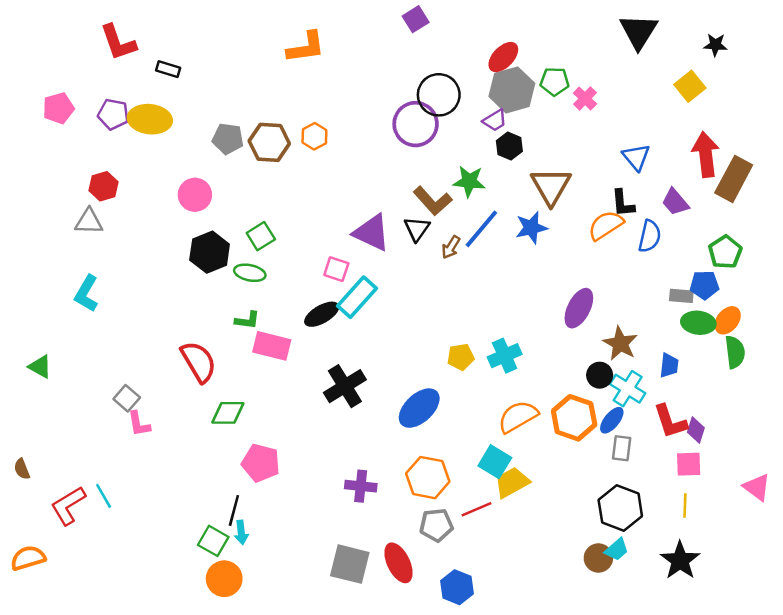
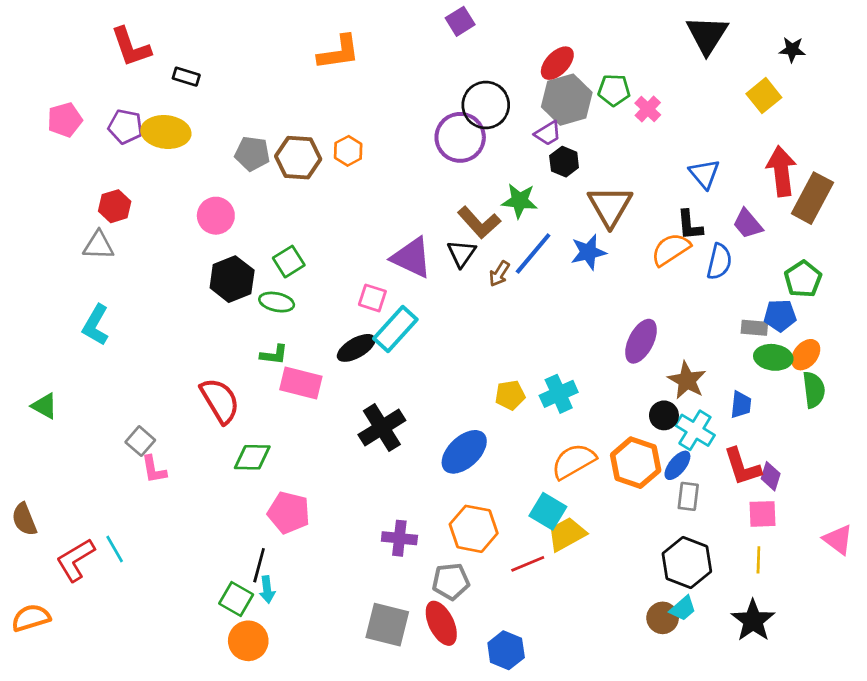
brown semicircle: (22, 469) -> (24, 519), size x1.4
gray pentagon: (436, 525) -> (451, 581), moved

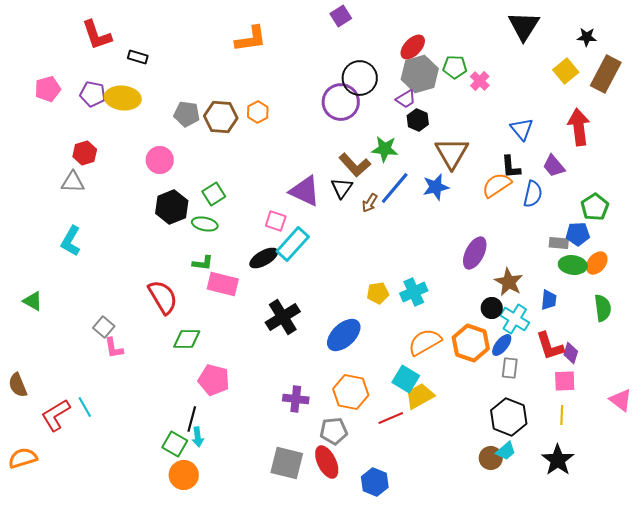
brown rectangle: (812, 198) -> (606, 74), moved
green semicircle: (814, 390) -> (603, 308), moved

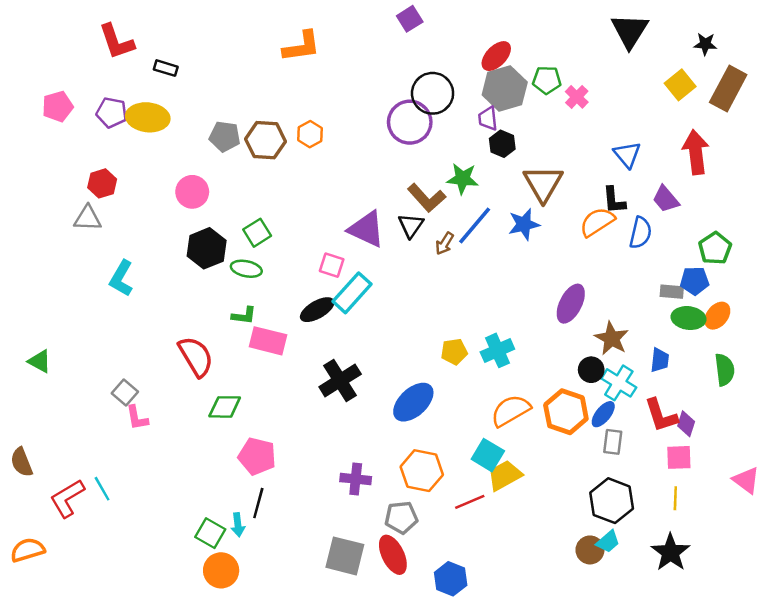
purple trapezoid: (406, 99) -> (488, 119), turned 115
cyan L-shape: (71, 241) -> (121, 278), moved
black line: (192, 419) -> (258, 503), moved

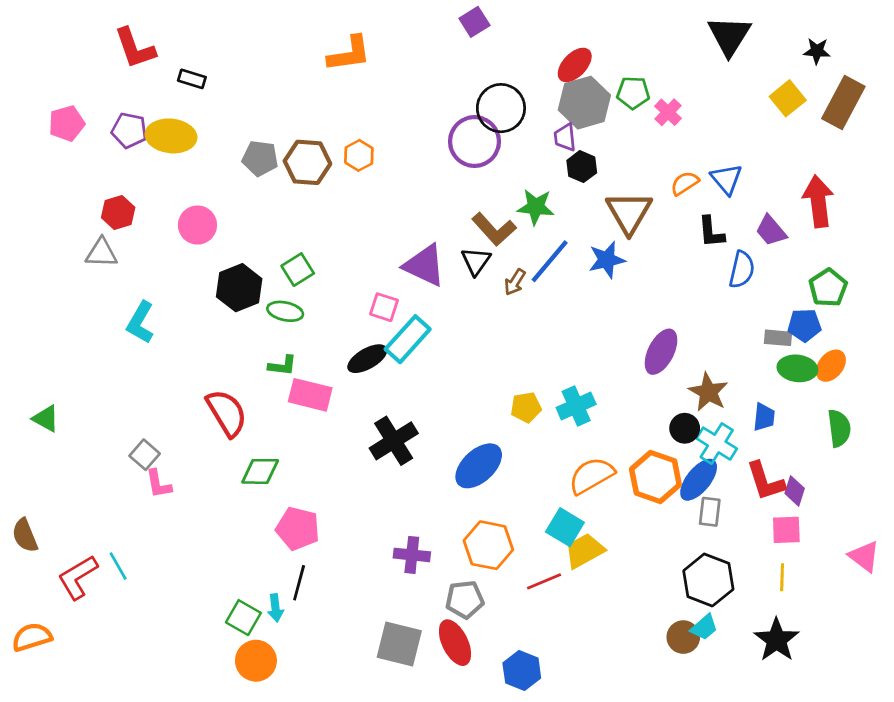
red arrow: (696, 152) -> (818, 201), moved
pink circle: (192, 192) -> (197, 225), moved
orange semicircle: (597, 222) -> (685, 183), moved, size x0.7
blue ellipse: (603, 414) -> (699, 480), size x1.4

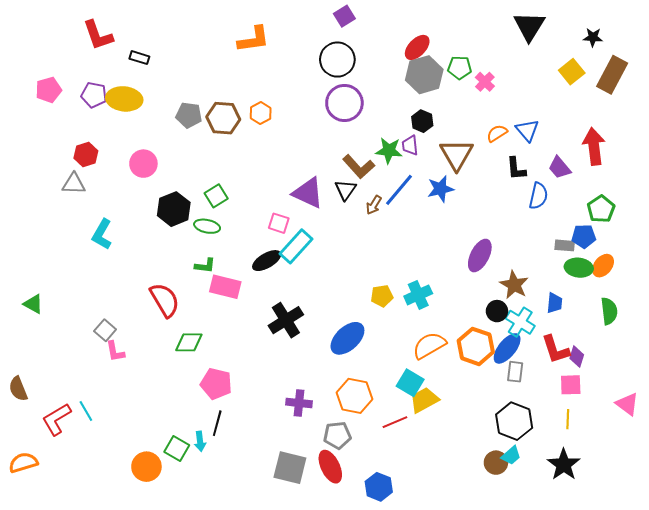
black circle: (501, 108) -> (337, 60), moved
purple trapezoid: (565, 137) -> (410, 145), moved
orange circle: (256, 661) -> (146, 467), moved

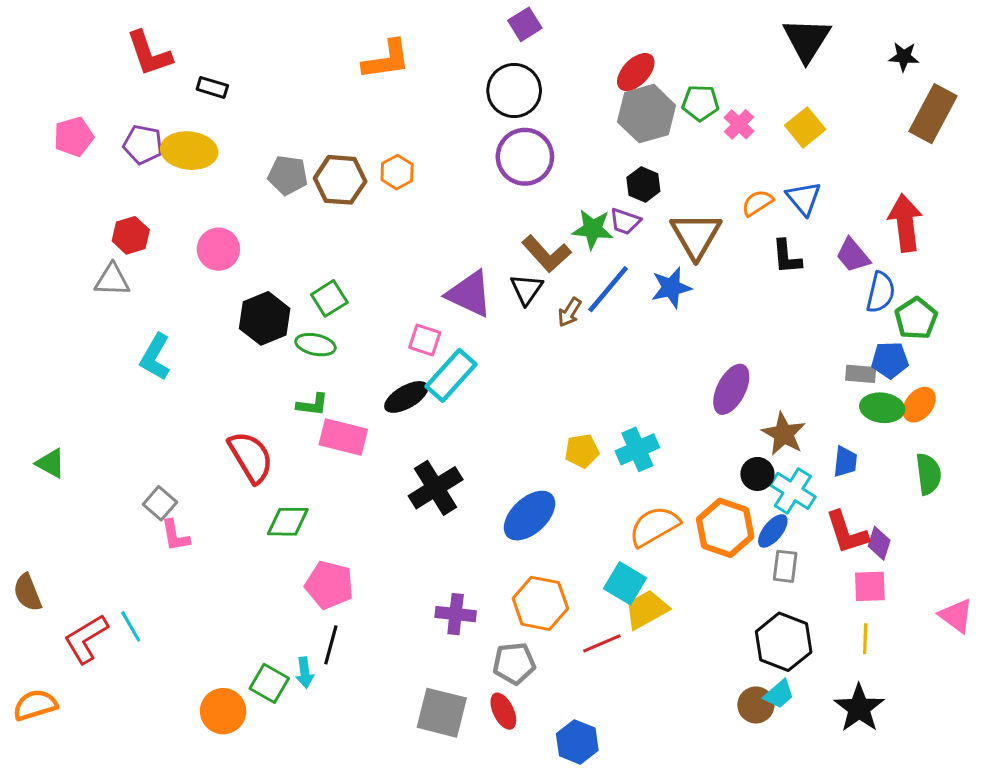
yellow square: (572, 72) -> (805, 127), moved
purple trapezoid: (410, 145) -> (625, 221), turned -65
blue semicircle: (538, 196) -> (881, 292), moved
blue ellipse: (507, 348) -> (773, 531), size x0.7
red ellipse: (330, 467) -> (503, 711), size x0.7

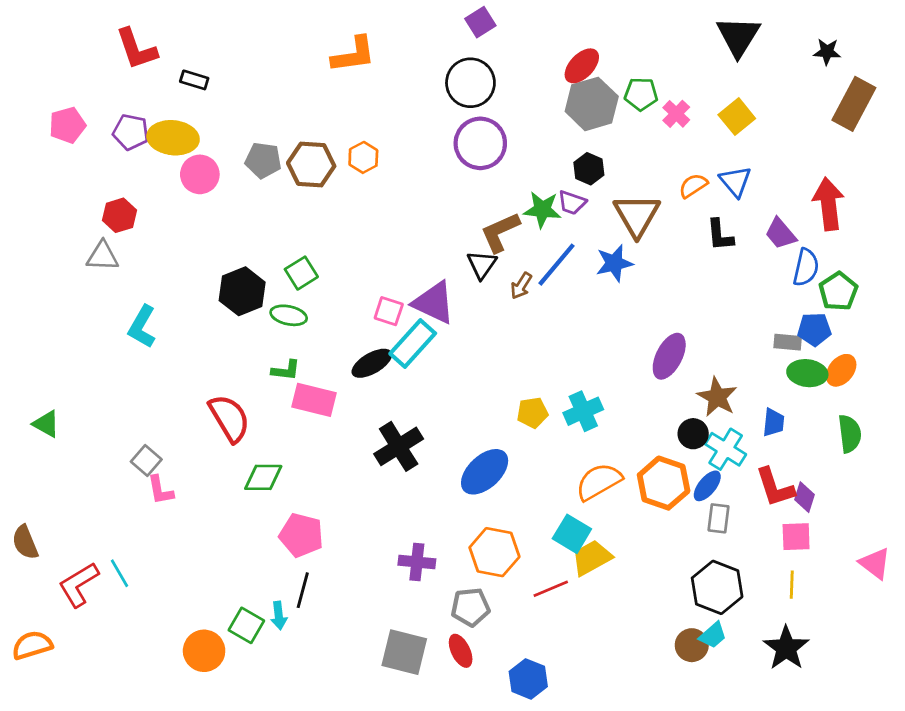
pink circle: (218, 249) -> (200, 174), moved
brown L-shape: (546, 254) -> (500, 232), turned 108
purple triangle: (469, 294) -> (434, 303), moved

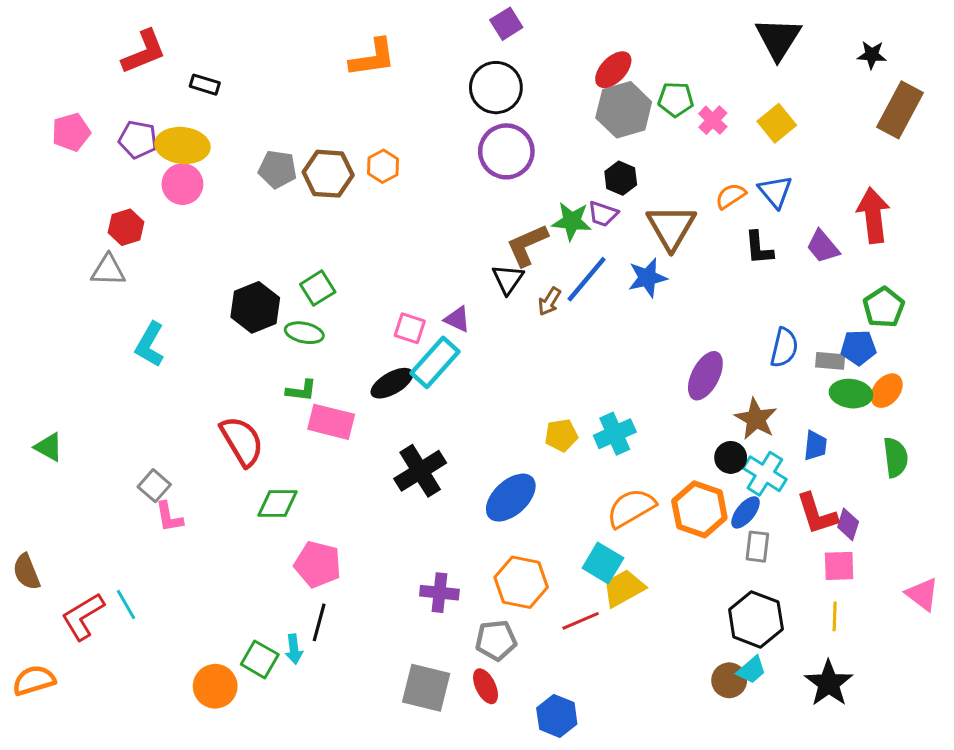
red L-shape: (136, 49) -> (144, 52), turned -93
pink circle: (200, 174) -> (182, 184), moved
blue semicircle: (806, 267) -> (784, 348), moved
purple triangle: (434, 303) -> (457, 319), size x0.6

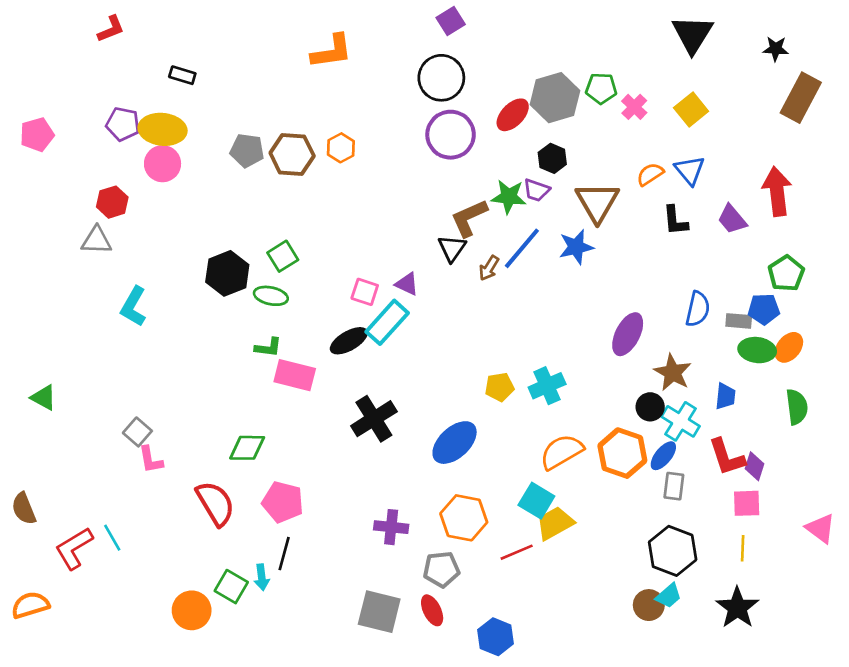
red L-shape: (144, 52) -> (111, 29), moved, size x0.7
red ellipse: (613, 70) -> (513, 115), moved
pink pentagon: (71, 132) -> (37, 135), moved
red semicircle: (242, 441) -> (215, 503), moved

